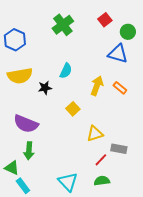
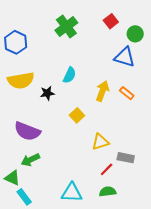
green arrow: (29, 151) -> (30, 160), turned 60
cyan triangle: (68, 182) -> (72, 193), turned -45

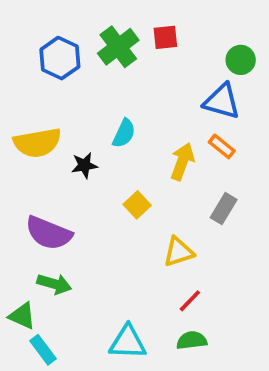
red square: (111, 21) -> (165, 37), moved, turned 32
blue hexagon: (16, 42) -> (60, 58), moved
orange rectangle: (127, 93) -> (222, 146), moved
gray rectangle: (126, 158) -> (224, 209), moved, turned -70
green arrow: (30, 160) -> (54, 284), turned -138

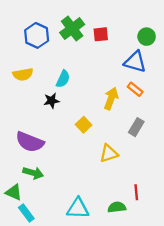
red square: (165, 37) -> (101, 34), moved
cyan semicircle: (124, 133) -> (63, 79), moved
yellow semicircle: (37, 143) -> (23, 74), moved, size x0.7
red line: (190, 301) -> (136, 192), moved, turned -49

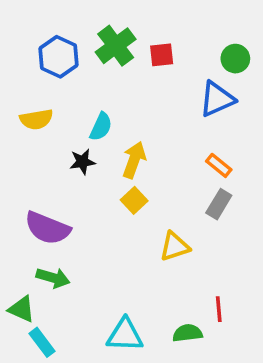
blue triangle: (135, 62) -> (217, 99), turned -40
orange rectangle: (135, 89) -> (219, 165), moved
yellow arrow: (111, 98) -> (134, 160), moved

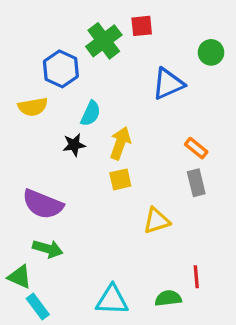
red square: (162, 55) -> (142, 26), moved
blue hexagon: (59, 57) -> (61, 69), moved
blue triangle: (217, 99) -> (168, 84), moved
yellow square: (134, 200) -> (120, 179), turned 30
gray rectangle: (219, 204) -> (196, 183), turned -45

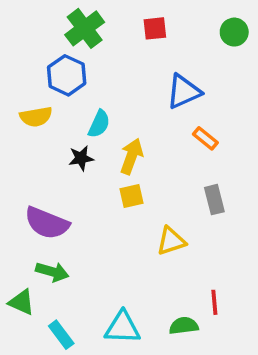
green cross: (104, 41) -> (85, 28), moved
green circle: (211, 52) -> (234, 32), moved
orange rectangle: (196, 148) -> (205, 138), moved
cyan rectangle: (38, 307) -> (61, 335), moved

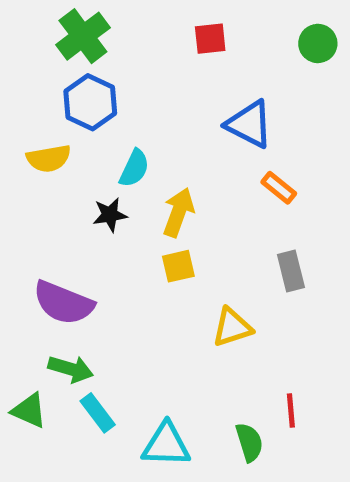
green cross: (85, 28) -> (83, 36), moved
blue triangle: (184, 92) -> (249, 124), turned 51
green semicircle: (184, 326) -> (249, 442), turned 80
cyan rectangle: (61, 335) -> (98, 413), moved

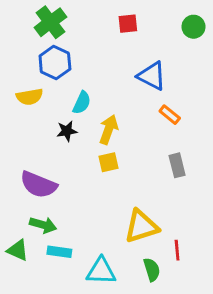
yellow triangle: (232, 327) -> (141, 226), moved, size x1.4
cyan rectangle: (98, 413) -> (59, 252), turned -45

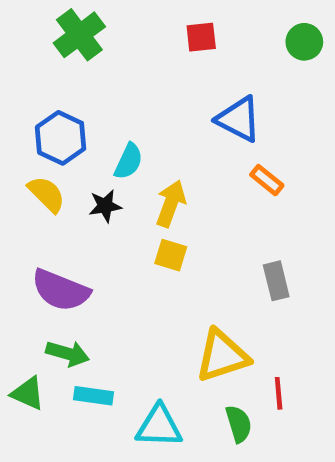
blue hexagon: (55, 62) -> (61, 138), moved
yellow semicircle: (30, 97) -> (47, 194), moved, turned -125
yellow square: (109, 162) -> (171, 255), turned 30
gray rectangle: (177, 165) -> (276, 281), moved

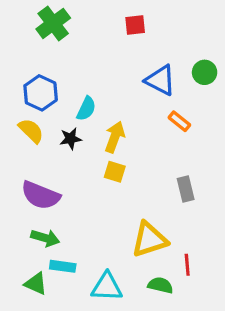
green circle: (304, 42) -> (205, 72), moved
green triangle: (28, 393) -> (36, 284), moved
green semicircle: (239, 424) -> (160, 285), turned -60

